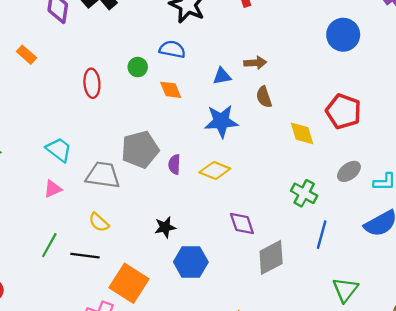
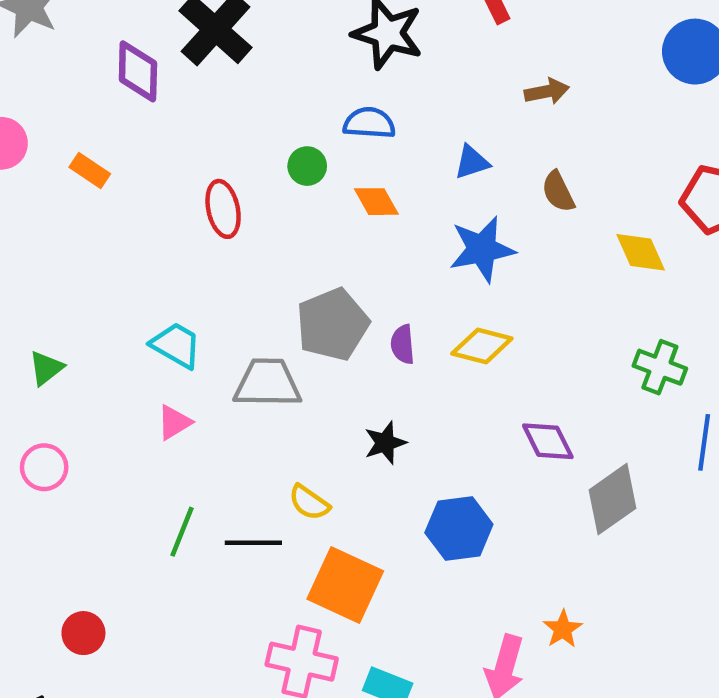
brown arrow: (255, 63) -> (547, 91), moved
yellow semicircle: (99, 222) -> (309, 503), moved
black star: (165, 227) -> (385, 443), moved

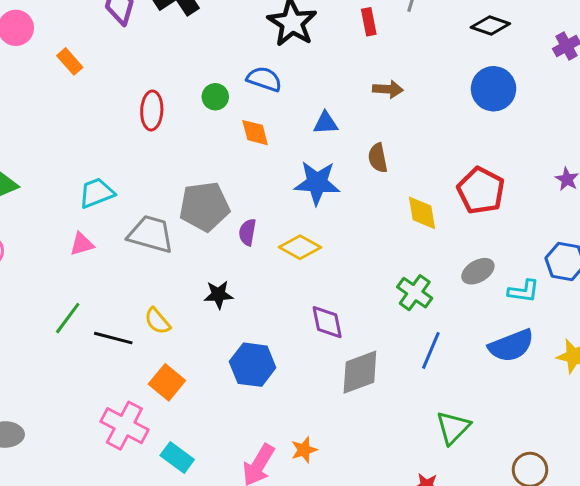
cyan trapezoid: (176, 345) -> (97, 193), turned -66
orange square: (345, 585) -> (167, 382), size x0.7

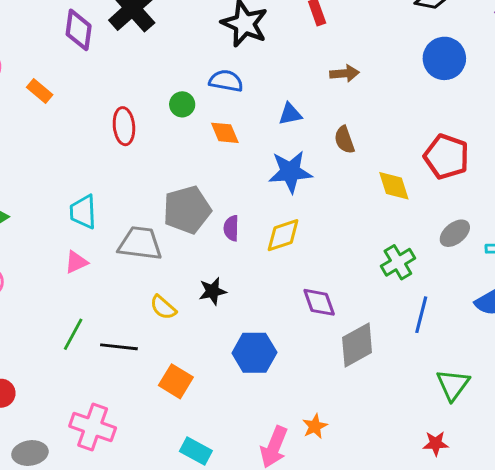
cyan trapezoid: (97, 193) -> (83, 212), turned -63
yellow diamond: (300, 247) -> (283, 235), turned -39
green cross: (415, 293) -> (398, 262), turned 32
yellow semicircle: (157, 321) -> (163, 307), moved
pink cross: (124, 426) -> (93, 427), moved

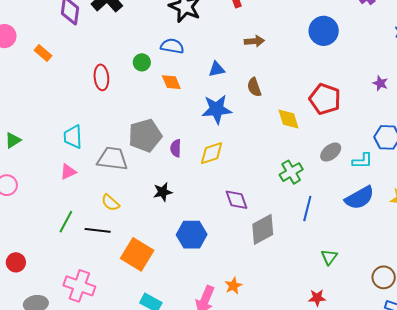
yellow semicircle: (163, 307) -> (110, 203), moved
orange square: (176, 381) -> (137, 254), size x1.4
green triangle: (453, 385) -> (329, 257), size x0.7

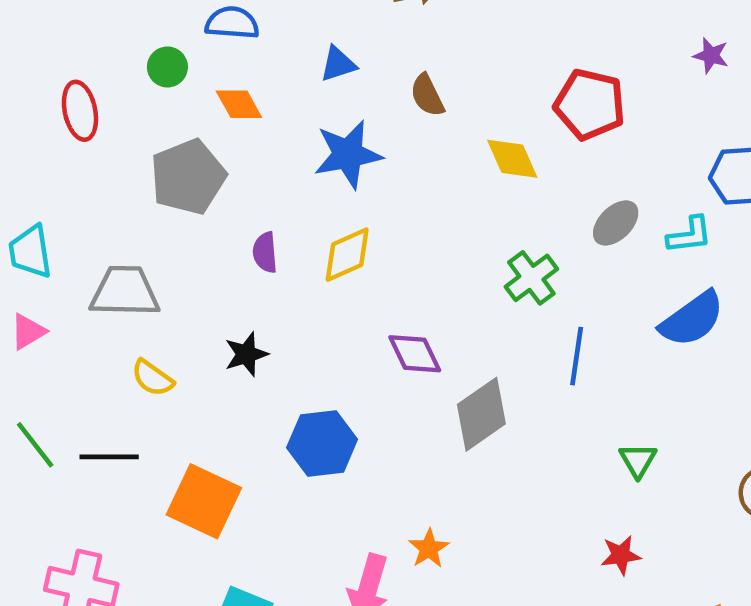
gray pentagon: (145, 135) -> (188, 177), moved
yellow semicircle: (110, 203) -> (153, 378), moved
green line: (66, 222) -> (35, 445), turned -60

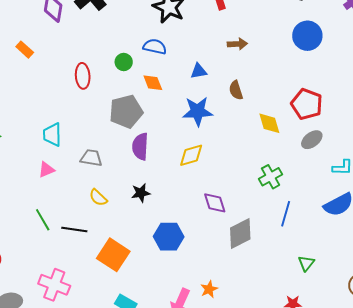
gray ellipse: (616, 223) -> (312, 140), moved
purple semicircle: (265, 252) -> (140, 146), moved, size x1.5
gray trapezoid: (125, 292) -> (91, 158), size x0.7

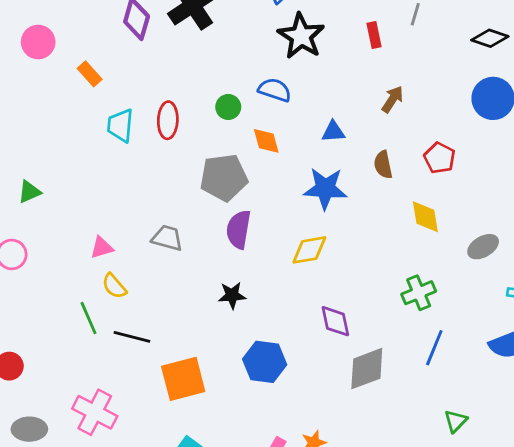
brown arrow: (237, 44) -> (392, 99), turned -60
red pentagon: (307, 104) -> (440, 158), moved, size x0.7
cyan trapezoid: (52, 135) -> (120, 125), moved
yellow semicircle: (98, 198) -> (114, 286), moved
orange square: (113, 255) -> (183, 379), turned 36

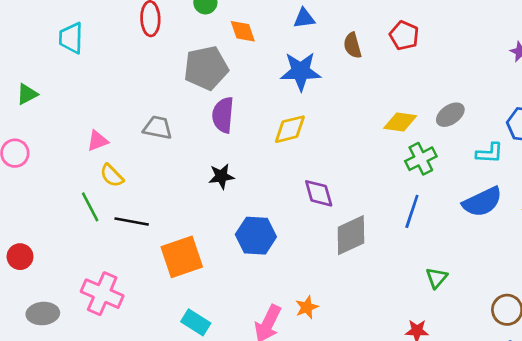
cyan trapezoid: (120, 125) -> (71, 38), moved
yellow diamond: (425, 217) -> (400, 122), moved, turned -68
green cross: (419, 293) -> (421, 159), moved

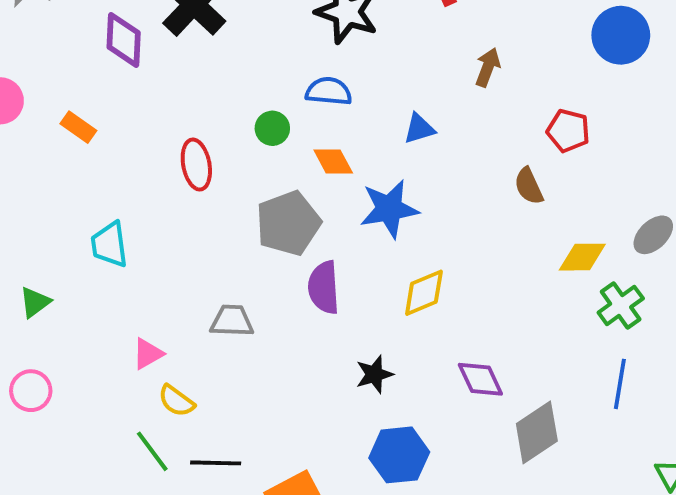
cyan trapezoid: (71, 38) -> (109, 245), moved
brown semicircle: (352, 45) -> (529, 186), moved
blue star: (301, 71) -> (389, 209), moved
black star: (221, 176) -> (374, 374), moved

